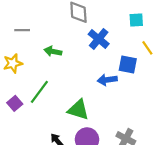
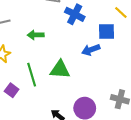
green line: (39, 92) -> (32, 75), turned -40
green triangle: (78, 110) -> (60, 70), moved

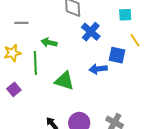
green line: (32, 75) -> (35, 63), moved

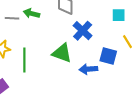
green arrow: (49, 43) -> (32, 13), moved
green triangle: (64, 81) -> (62, 53), moved

